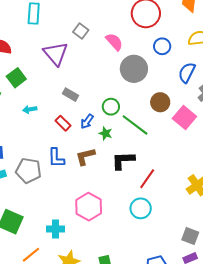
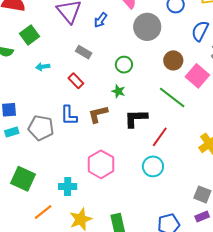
blue arrow: (87, 121) -> (101, 20), moved
green line: (135, 125) -> (172, 97), moved

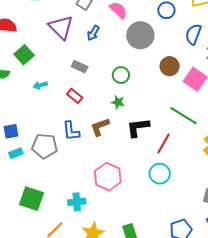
green line: (172, 97) -> (183, 116), moved

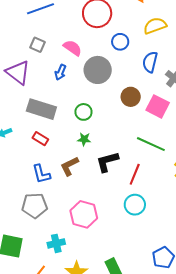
blue arrow: (93, 33) -> (60, 72), moved
gray rectangle: (80, 67) -> (41, 109), size x1.8
gray pentagon: (45, 146) -> (35, 206), moved

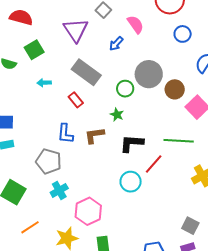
gray circle: (98, 70) -> (149, 74), moved
green line: (151, 144) -> (179, 141), turned -40
cyan circle: (135, 205) -> (131, 182), moved
pink hexagon: (84, 214) -> (88, 211), moved
cyan cross: (56, 243) -> (59, 190), moved, turned -36

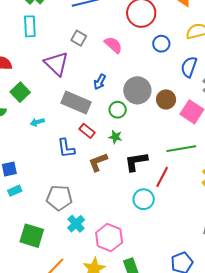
blue arrow: (116, 44) -> (100, 82), moved
red rectangle: (76, 100) -> (87, 131), moved
blue L-shape: (65, 134) -> (66, 148), moved

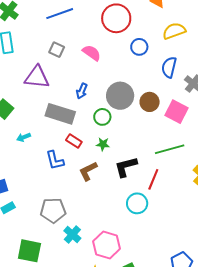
purple triangle: (56, 64) -> (37, 77), turned -32

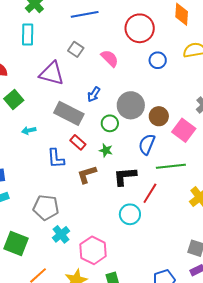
blue semicircle: (169, 67) -> (147, 144), moved

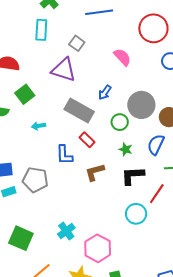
gray square: (76, 49) -> (77, 43), moved
green star: (106, 150) -> (126, 149), moved
gray pentagon: (46, 207) -> (35, 180), moved

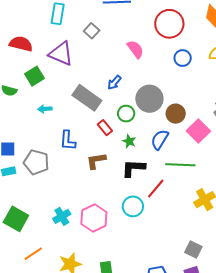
purple triangle: (64, 70) -> (61, 54), moved
red rectangle: (87, 140) -> (105, 128), moved
pink hexagon: (98, 248) -> (94, 218), moved

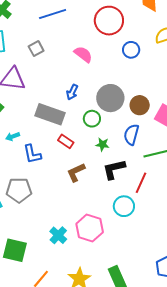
gray square: (92, 31) -> (36, 49), turned 35
red rectangle: (105, 128) -> (66, 141), moved
blue L-shape: (68, 140) -> (32, 154), moved

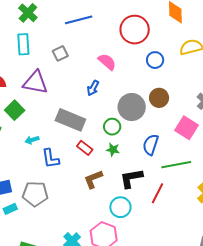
blue arrow: (72, 92) -> (93, 88), moved
brown circle: (140, 105) -> (159, 98), moved
green star: (103, 145) -> (113, 150), moved
cyan circle: (124, 206) -> (120, 207), moved

